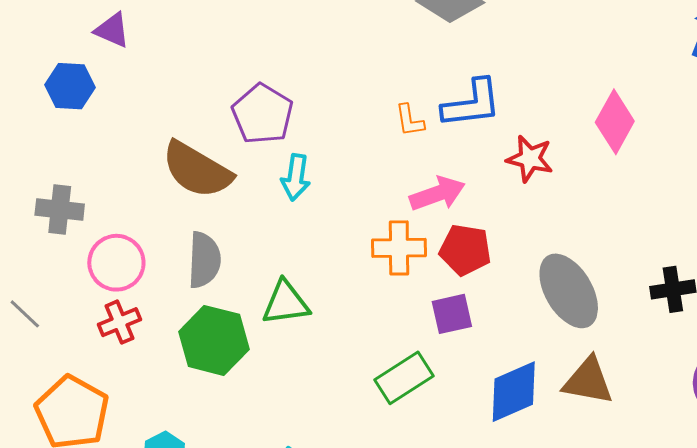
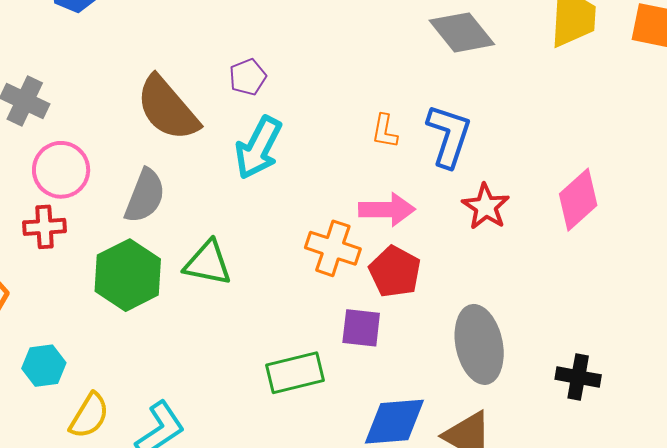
blue L-shape: (472, 104) -> (449, 136), turned -84
purple pentagon: (262, 114) -> (248, 77), size x0.6
cyan arrow: (296, 177) -> (258, 148), size x1.4

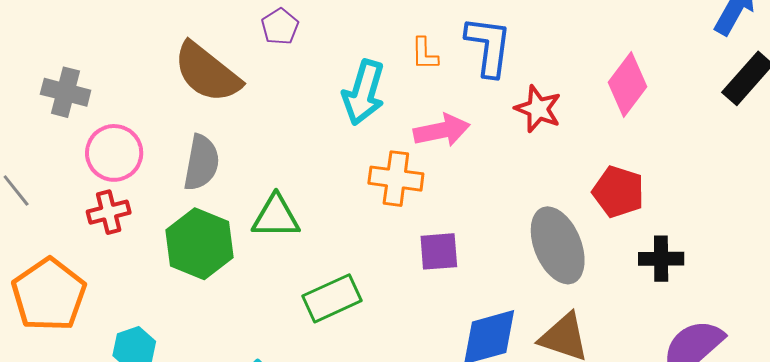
cyan arrow: (258, 148) -> (364, 92), moved
red pentagon: (395, 272) -> (618, 192), moved
green rectangle: (295, 373) -> (332, 298), moved

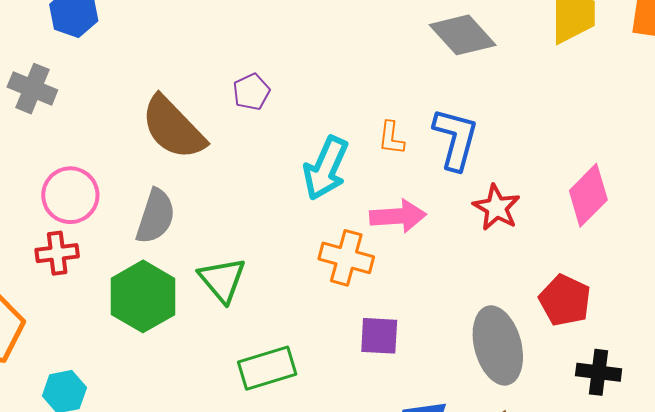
gray cross: (66, 92) -> (32, 89), moved
green triangle: (276, 217) -> (222, 280), turned 42

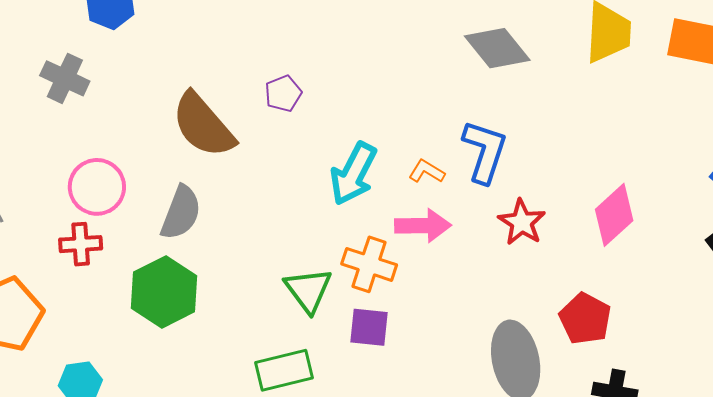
orange L-shape: (391, 138) -> (427, 171), moved, turned 111
green triangle: (222, 280) -> (308, 290), moved
purple square: (379, 336) -> (369, 327), moved

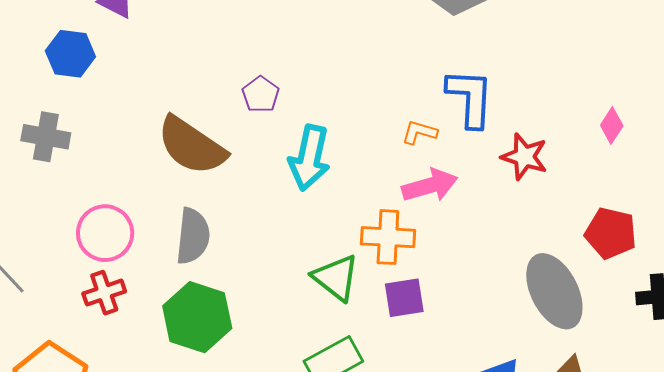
cyan arrow: (353, 174) -> (309, 158), moved
pink diamond: (614, 215) -> (612, 125), size x0.6

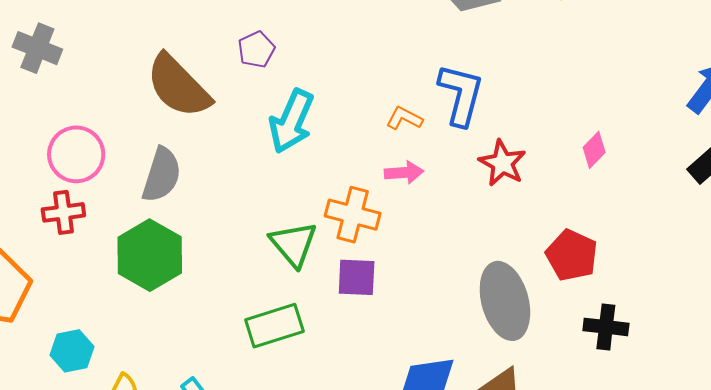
pink arrow: (430, 185) -> (404, 172), size x0.7

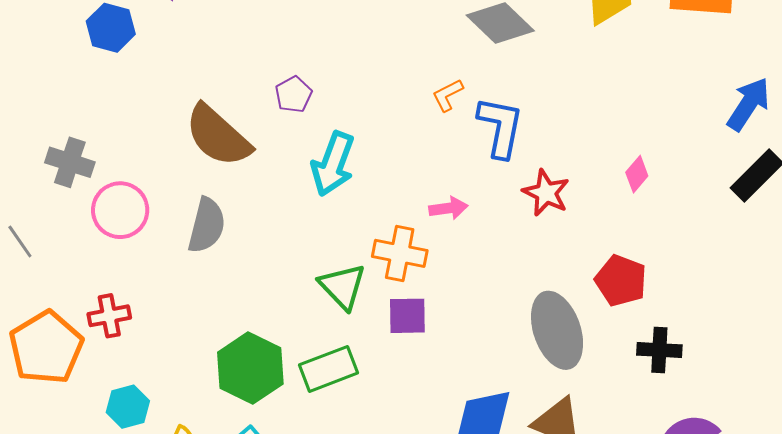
gray cross: (37, 48) -> (70, 162), moved
orange L-shape: (404, 118) -> (448, 95), moved, turned -51
red cross: (63, 212) -> (109, 316), moved
green hexagon: (150, 255) -> (250, 368), moved

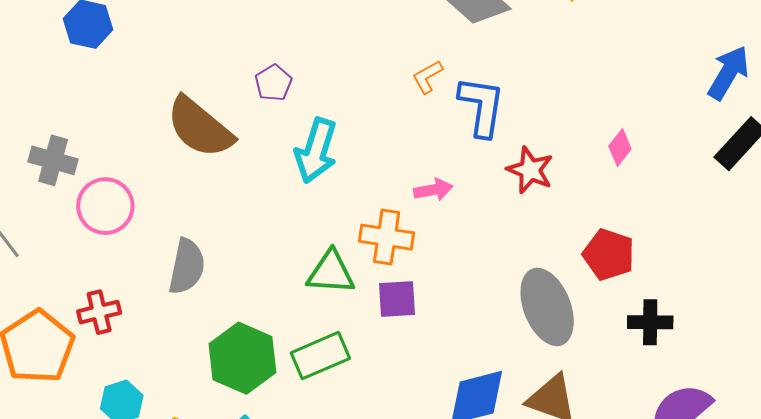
gray semicircle: (207, 225) -> (187, 266), moved
green triangle: (342, 286) -> (331, 272), turned -40

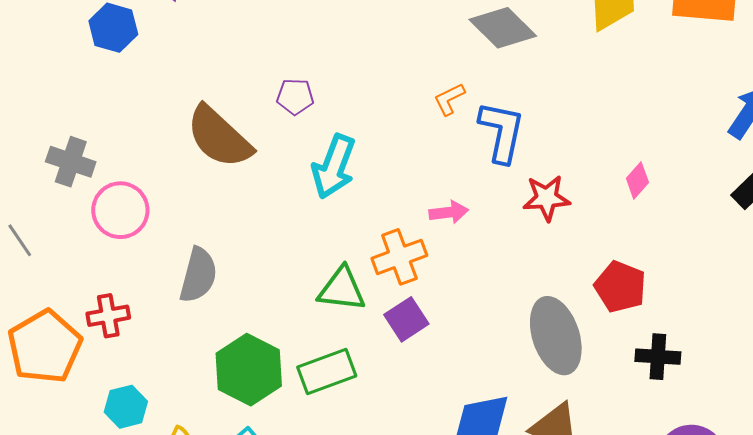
purple pentagon: (273, 83) -> (295, 97), turned 30
red star: (530, 170) -> (546, 198), turned -30
orange cross: (387, 237) -> (399, 257), turned -32
purple square: (397, 299) -> (406, 319), turned -33

